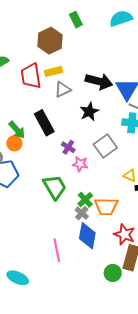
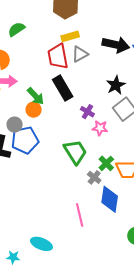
red trapezoid: (31, 76) -> (58, 56), moved
black star: (89, 112) -> (116, 85), moved
gray cross: (82, 213) -> (94, 177), moved

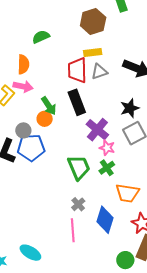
purple cross: (87, 112) -> (97, 130), size x1.6
green cross: (106, 163) -> (107, 168), moved
gray cross: (94, 177) -> (78, 204), moved

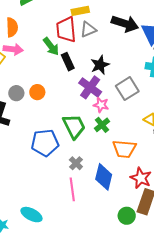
black rectangle: (77, 102) -> (68, 62), size x0.7
green arrow: (49, 106) -> (51, 46), moved
black star: (130, 108) -> (100, 65), moved
orange circle: (45, 119) -> (37, 92), moved
blue pentagon: (31, 148) -> (45, 143), moved

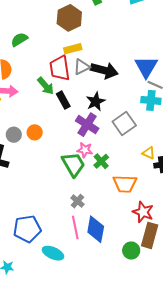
black arrow: (125, 24) -> (104, 70), moved
pink star: (101, 105) -> (85, 150), moved
blue pentagon: (45, 143) -> (27, 229), moved
blue diamond: (104, 177) -> (96, 229), moved
cyan ellipse: (31, 215) -> (53, 253), moved

